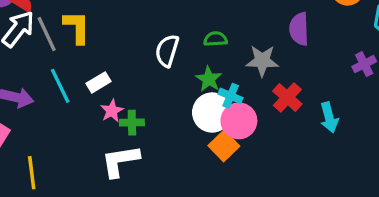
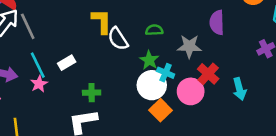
yellow L-shape: (77, 27) -> (102, 21), moved
white semicircle: (167, 51) -> (118, 39), turned -50
pink star: (112, 111) -> (39, 84), moved
pink circle: (239, 121) -> (191, 91), moved

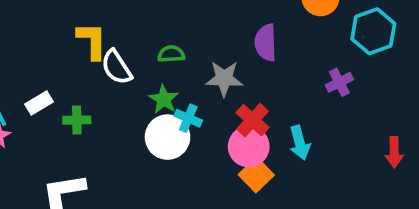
pink circle: (191, 91) -> (249, 147), moved
green cross: (92, 93) -> (77, 120), moved
orange square: (161, 110) -> (256, 175), moved

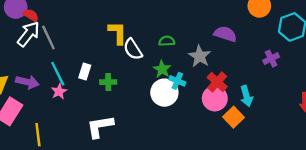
purple semicircle: (266, 43) -> (225, 34), turned 110
gray star: (224, 79) -> (200, 56), turned 30
white rectangle: (39, 103) -> (85, 71), turned -42
orange square: (256, 175) -> (234, 117), moved

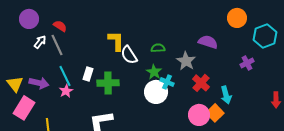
red semicircle: (31, 15) -> (60, 26), moved
white arrow: (29, 34) -> (40, 42), size x0.6
green cross: (108, 82) -> (108, 83), size x1.5
pink circle: (215, 98) -> (199, 115), moved

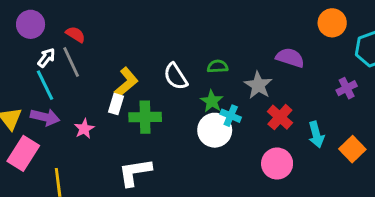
yellow L-shape: (116, 41) -> (126, 82), moved, turned 50
cyan line: (65, 76) -> (45, 85), moved
orange square: (215, 113) -> (352, 149), moved

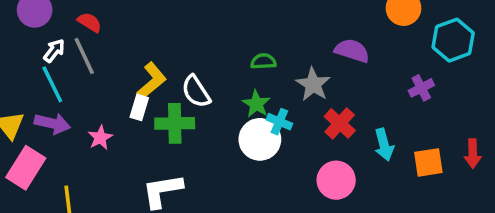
white semicircle: (176, 77) -> (196, 91), moved
orange square: (352, 149) -> (428, 162), turned 35

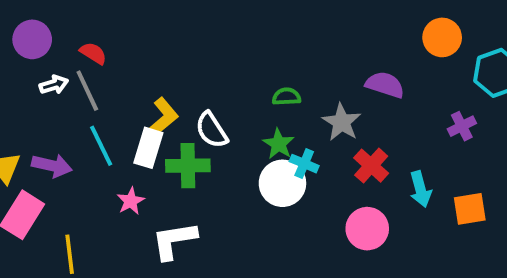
white arrow: (54, 51) -> (54, 85), turned 35
cyan line: (52, 84) -> (101, 146), moved
white rectangle: (139, 107) -> (148, 148), size x1.4
pink star: (100, 138) -> (131, 201), moved

